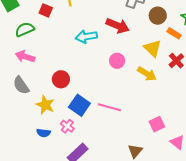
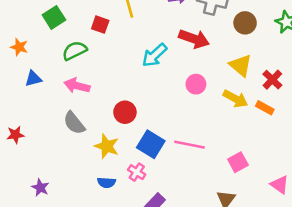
orange rectangle: (174, 33) -> (265, 108), moved
cyan arrow: (86, 37) -> (154, 55), turned -30
pink square: (157, 124) -> (238, 162), moved

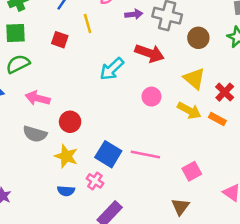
green square: (54, 17) -> (15, 33), turned 30
green semicircle: (75, 51) -> (18, 64), moved
red circle: (125, 112) -> (70, 122), moved
gray semicircle: (74, 123) -> (35, 134), turned -35

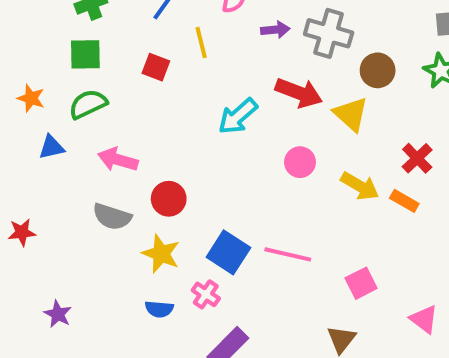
yellow triangle: (194, 79) -> (351, 114), moved

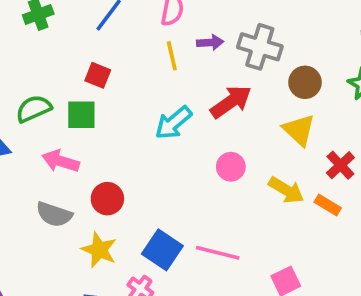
yellow line: (201, 42) -> (172, 56), moved
green square: (85, 54) -> (81, 115), moved
red arrow: (299, 93) -> (231, 102), turned -57
yellow triangle: (351, 114) -> (299, 130), moved

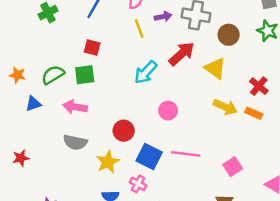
yellow triangle: (299, 130) -> (215, 68), moved
pink circle: (231, 167) -> (168, 111), moved
red circle: (107, 199) -> (124, 131), moved
yellow star: (99, 250) -> (108, 162), turned 30

